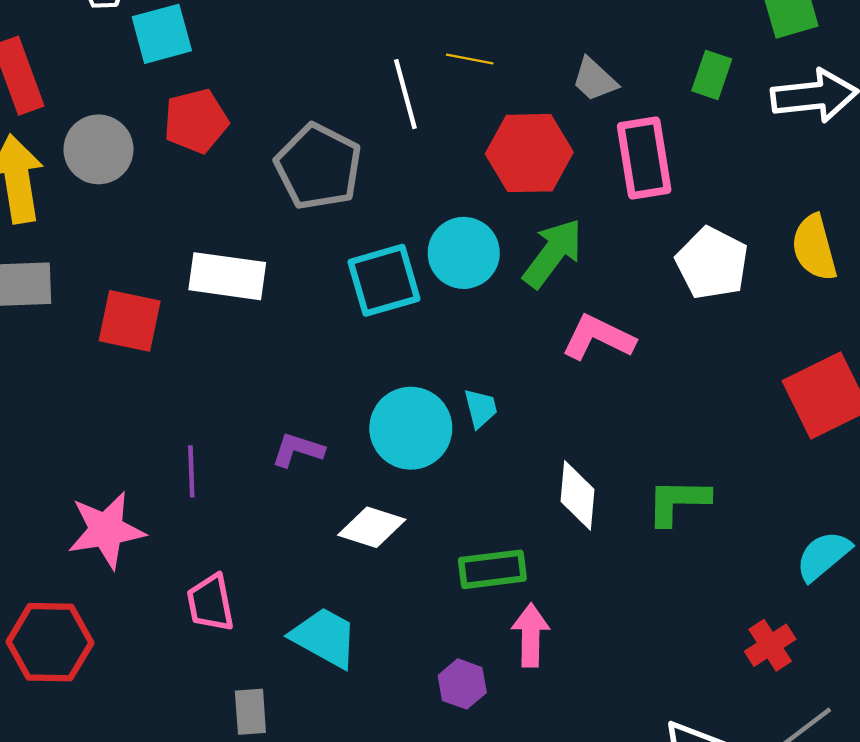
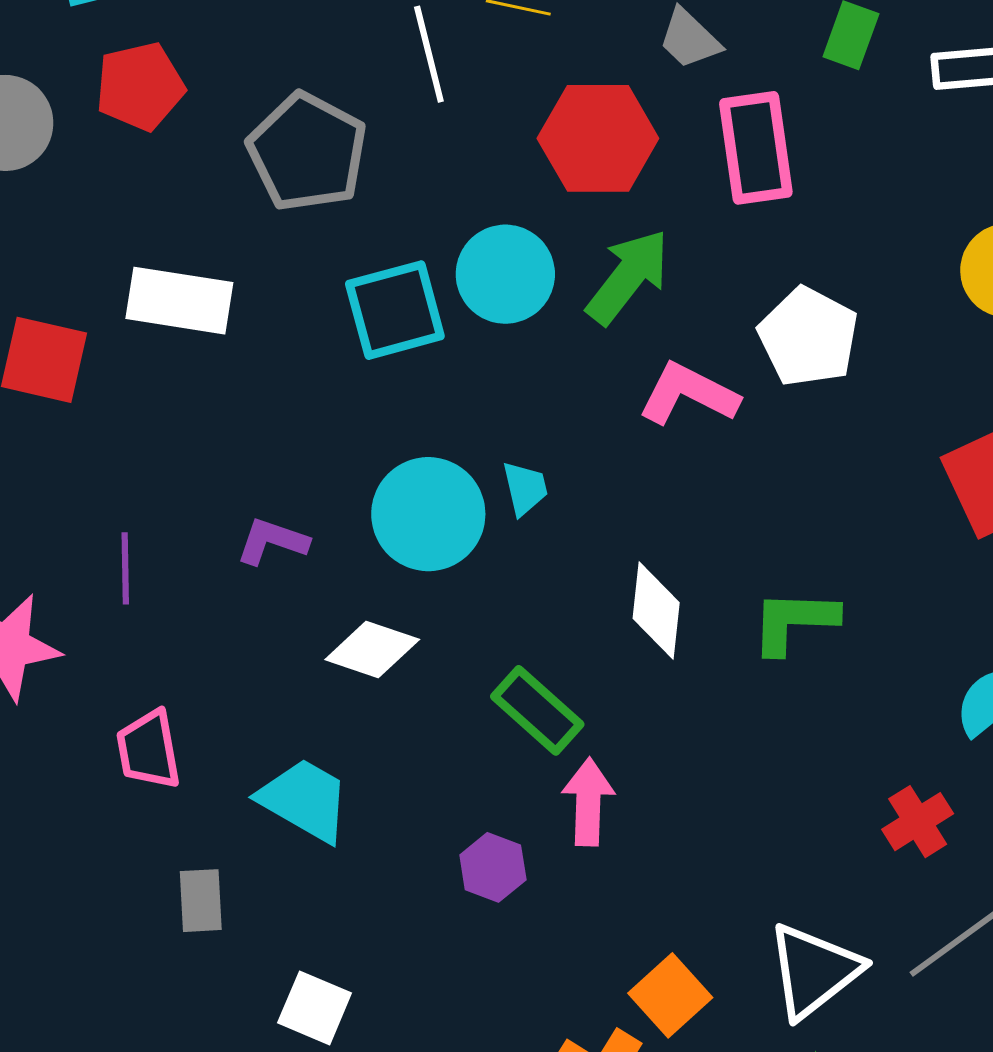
white pentagon: (712, 263) -> (808, 337), moved
green rectangle: (492, 569) -> (537, 710), turned 48

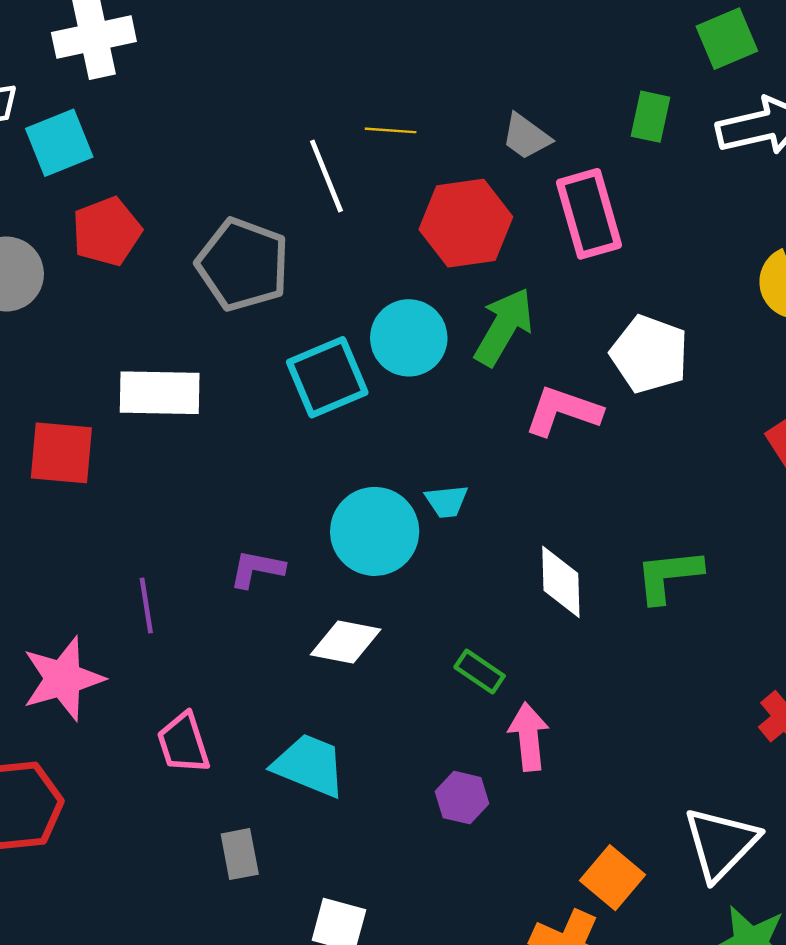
cyan trapezoid: (525, 488) -> (447, 501), turned 105
green rectangle: (537, 710) -> (480, 671), size x0.7

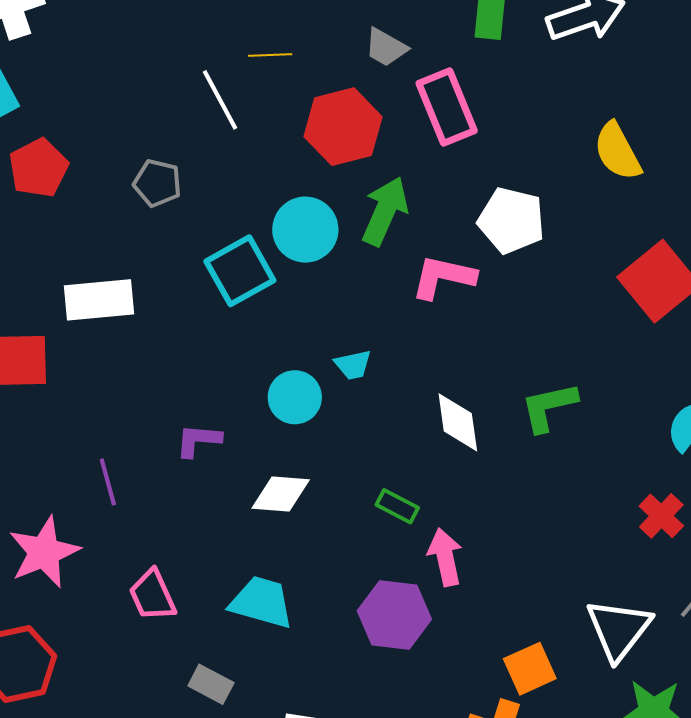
gray pentagon: (243, 264) -> (157, 183), size x0.6
cyan circle: (375, 531) -> (295, 397), size x0.7
purple hexagon: (462, 798) -> (394, 615), size x1.6
gray rectangle: (240, 854) -> (211, 684), turned -45
orange square: (612, 878) -> (530, 669), turned 32

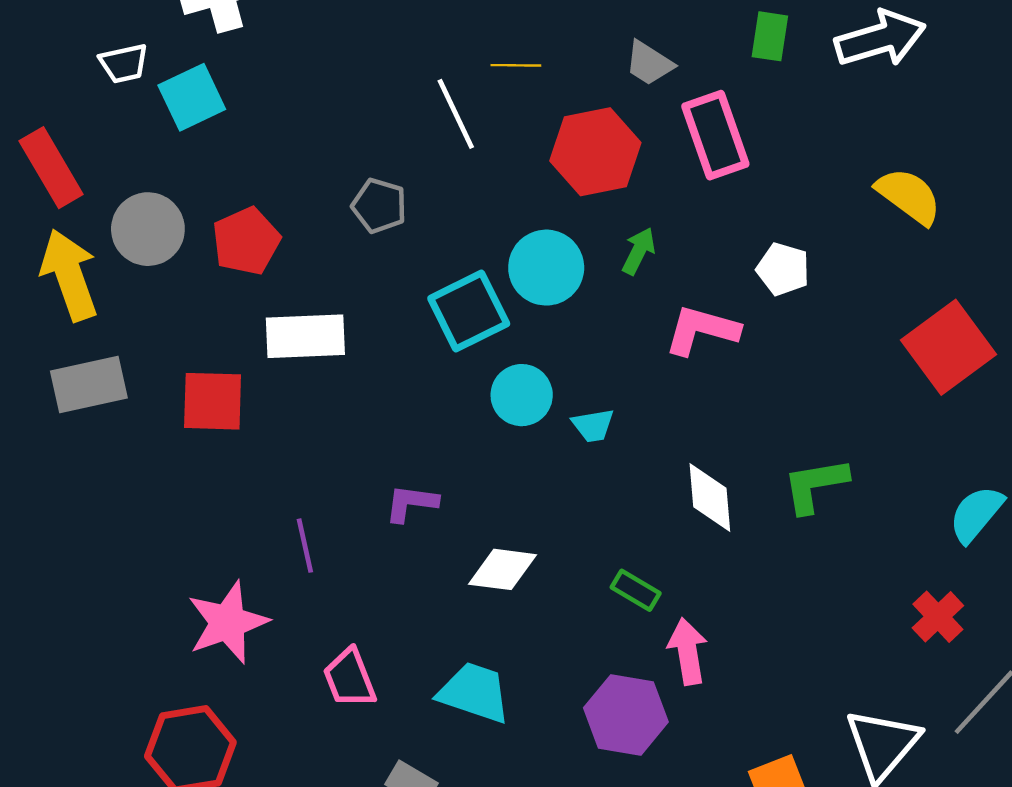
yellow semicircle: (617, 151) -> (909, 196), turned 152
red pentagon: (38, 168) -> (246, 241), moved
green arrow: (385, 211) -> (639, 251), size x0.6
white pentagon: (511, 220) -> (783, 269), size x0.7
cyan circle: (295, 397) -> (522, 395), moved

